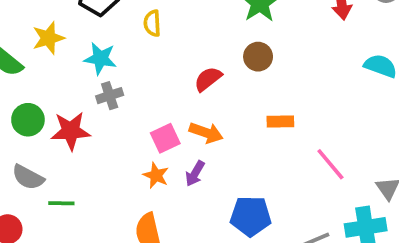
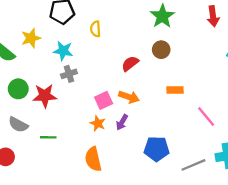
green line: (61, 203) -> (48, 137), moved

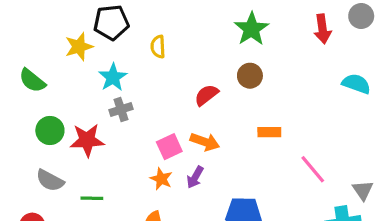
yellow star: (31, 38) -> (79, 47), moved
cyan star: (63, 51) -> (113, 77), turned 30

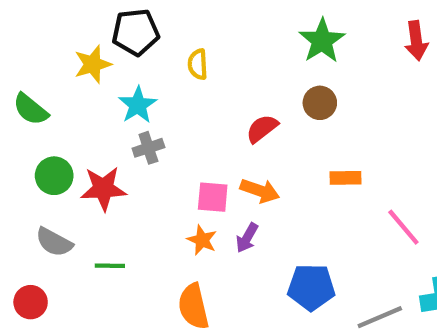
pink square: (169, 147) -> (213, 197), turned 30

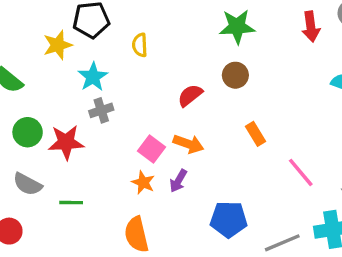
green star: (322, 41) -> (237, 27), turned 30
orange rectangle: (346, 178) -> (255, 134), turned 60
pink square: (213, 197) -> (152, 149), turned 32

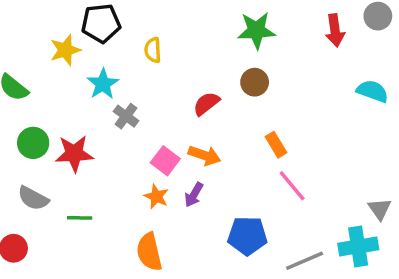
gray cross: (101, 110) -> (126, 116), moved, turned -35
pink line: (301, 172) -> (292, 186), moved

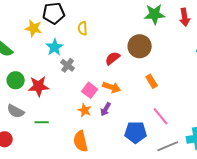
green star: (256, 30) -> (155, 14), moved
yellow star: (65, 50) -> (34, 28), turned 30
brown circle: (255, 82) -> (140, 46), size x1.5
pink line: (292, 186) -> (161, 116), moved

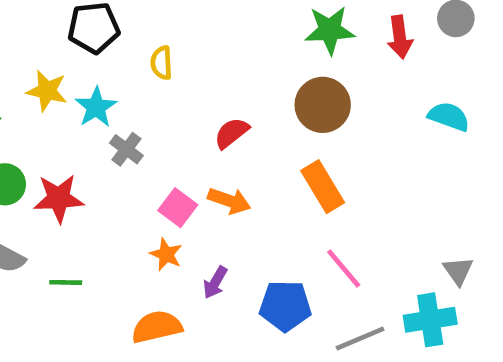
yellow star: (34, 28) -> (47, 91), moved
brown circle: (140, 46) -> (323, 105), moved
orange rectangle: (152, 81) -> (323, 187), size x1.5
purple arrow: (106, 109) -> (215, 282), moved
orange semicircle: (81, 141) -> (157, 327), turned 90

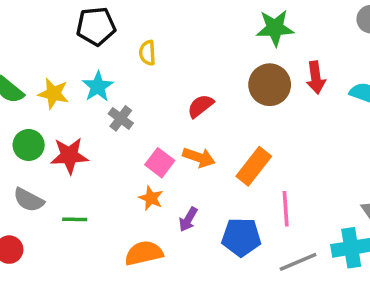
red arrow: (400, 37) -> (316, 78), moved
yellow star: (47, 91) -> (53, 94), moved
orange rectangle: (323, 187) -> (254, 166), moved, turned 69
pink line: (344, 268) -> (286, 209), turned 36

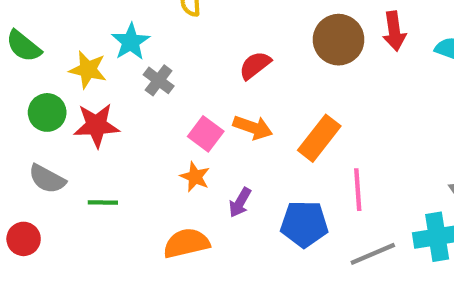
yellow star: (53, 94) -> (88, 70), moved

